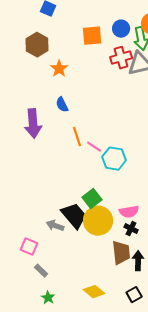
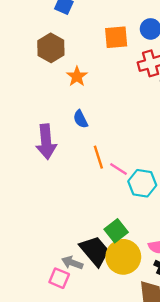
pink square: (29, 247) -> (59, 278), moved

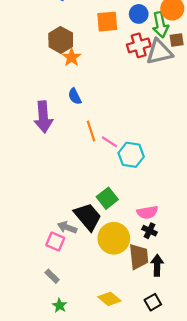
brown hexagon: (51, 48) -> (61, 40), moved
yellow circle: (123, 257) -> (114, 238), moved

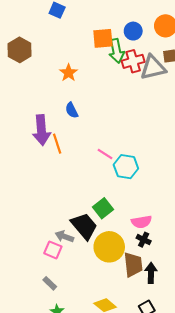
green arrow: (160, 25) -> (116, 51), moved
brown hexagon: (61, 40) -> (20, 50), moved
orange line: (91, 131) -> (57, 144), moved

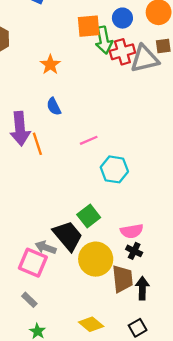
pink line: (105, 154) -> (89, 140), moved, turned -56
pink square: (53, 250) -> (33, 263), size x1.4

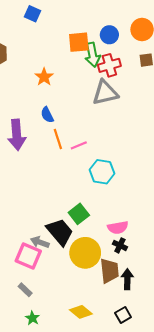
gray triangle: (145, 59) -> (105, 93), moved
orange line: (37, 144) -> (58, 139), moved

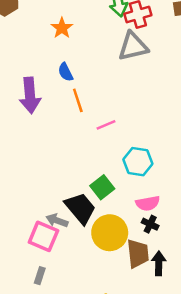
pink line: (79, 145) -> (106, 125), moved
cyan hexagon: (102, 172) -> (138, 162), moved
gray rectangle: (25, 290) -> (40, 276), turned 64

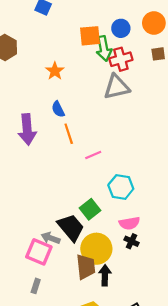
brown trapezoid: (138, 254) -> (86, 267), moved
black arrow: (159, 263) -> (105, 275), moved

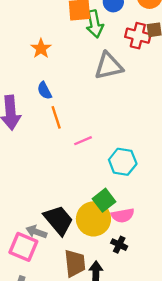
red cross: (121, 59) -> (138, 36), moved, turned 30
cyan hexagon: (121, 187) -> (123, 162), moved
green square: (90, 209) -> (104, 200), moved
black cross: (132, 241) -> (119, 245), moved
yellow circle: (96, 249) -> (93, 219), moved

